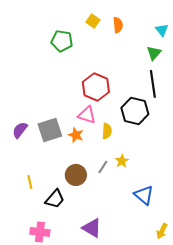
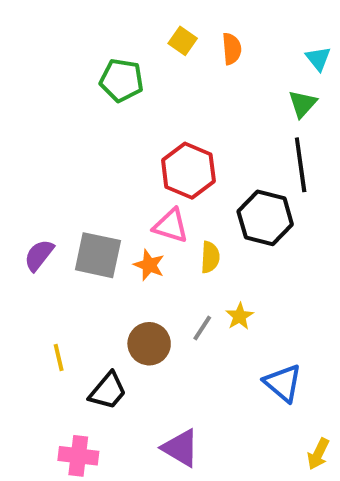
gray square: (50, 130) -> (98, 255), turned 30

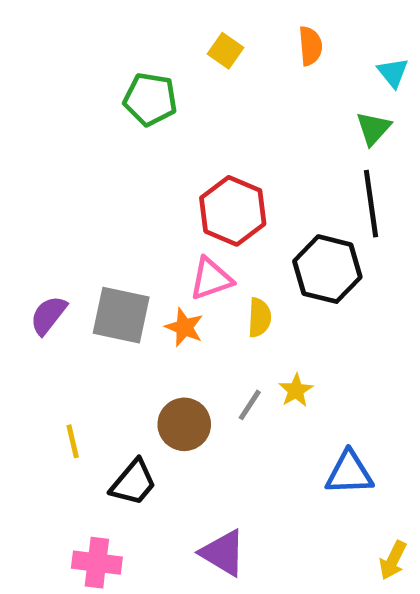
orange semicircle: (232, 49) -> (310, 46), moved
pink triangle: (171, 226) -> (211, 279), turned -36
blue triangle: (283, 383) -> (349, 473), turned -42

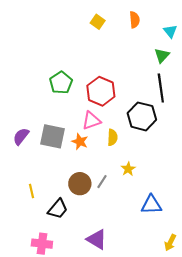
green pentagon: (150, 99) -> (61, 83), moved, turned 30
gray line: (250, 405) -> (102, 182), moved

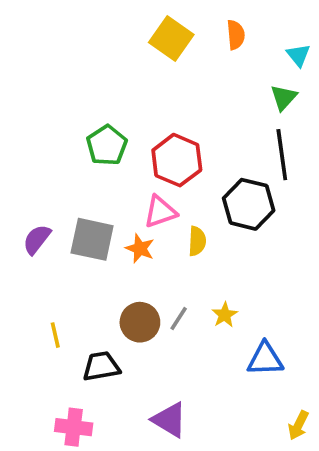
yellow square: (98, 22) -> (171, 39), size x1.6
yellow star: (128, 169) -> (225, 315), moved
black trapezoid: (58, 209) -> (101, 366), turned -140

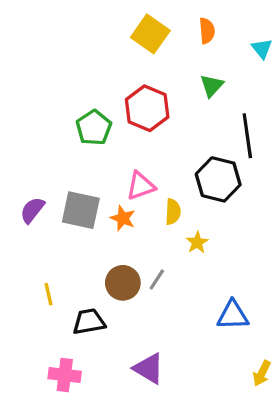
green triangle: (284, 97) -> (212, 86), moved
red hexagon: (177, 160) -> (147, 108), moved
yellow star: (225, 315) -> (197, 242), moved

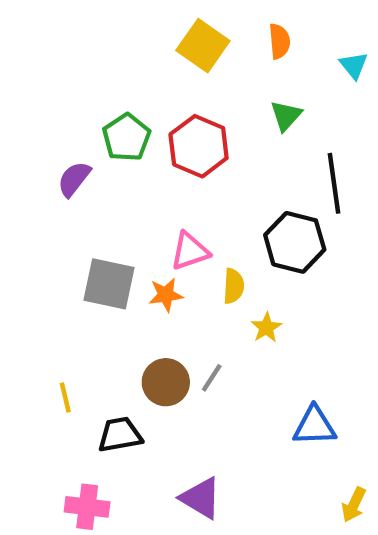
green pentagon: (94, 128) -> (126, 137), moved
purple semicircle: (32, 210) -> (74, 179), moved
orange star: (123, 218) -> (166, 295), turned -30

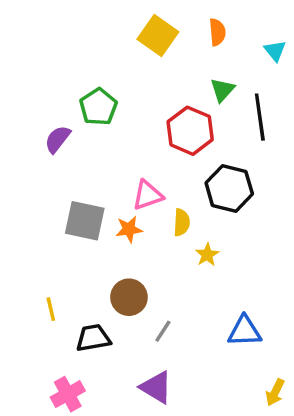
red hexagon: (199, 146) -> (190, 131), moved
black line: (334, 183) -> (260, 117), moved
gray line: (212, 378) -> (163, 331), moved
pink cross: (87, 507) -> (68, 394), turned -36

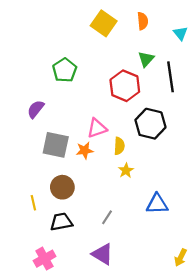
purple semicircle: (58, 139) -> (36, 109), moved
yellow star: (207, 255) -> (126, 171), moved
brown circle: (129, 297) -> (62, 187), moved
blue triangle: (245, 331) -> (157, 204), moved

